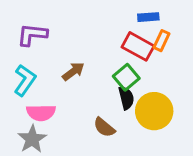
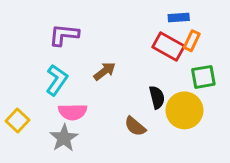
green square: (126, 77) -> (203, 77), moved, turned 30

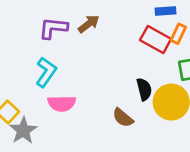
brown arrow: (105, 71) -> (89, 24), moved
gray star: (64, 138) -> (23, 130), moved

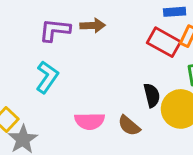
brown arrow: (89, 24) -> (93, 26), turned 35
pink semicircle: (62, 103) -> (90, 121), moved

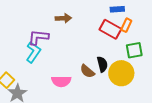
purple L-shape: (55, 30) -> (38, 37), moved
brown semicircle: (129, 126) -> (87, 71), moved

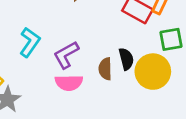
purple L-shape: (38, 37) -> (66, 55), moved, turned -35
brown semicircle: (87, 71) -> (105, 69), turned 49

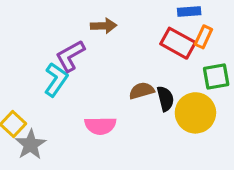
purple L-shape: (66, 55) -> (70, 56), moved
brown semicircle: (105, 69) -> (142, 91), moved, turned 75

